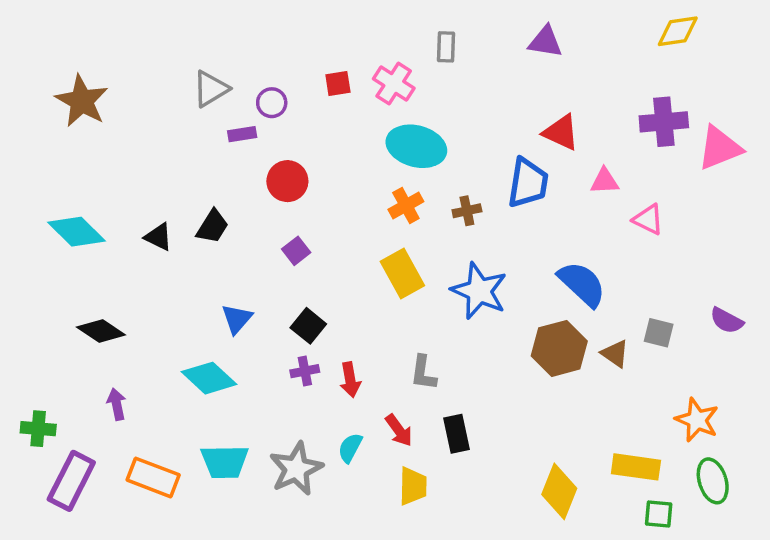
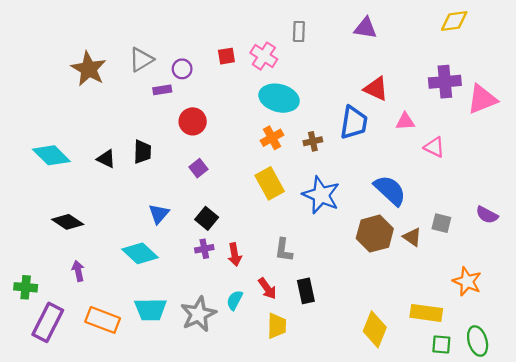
brown star: (82, 101) -> (89, 69), moved
black trapezoid: (212, 226) -> (142, 152), turned -30
green ellipse: (713, 481) -> (478, 341), moved

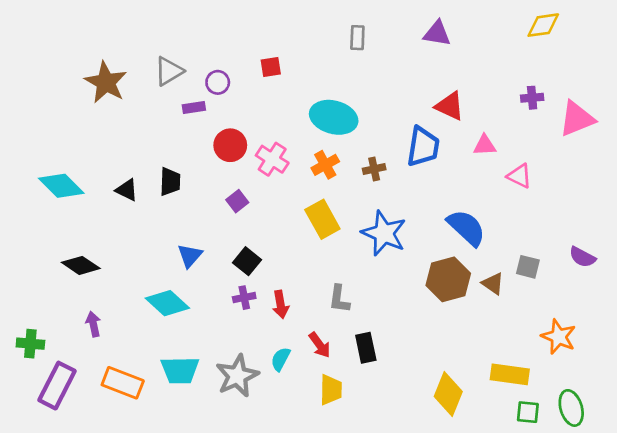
pink cross: (264, 56) -> (272, 159), moved
purple cross: (445, 82) -> (532, 98), size x0.6

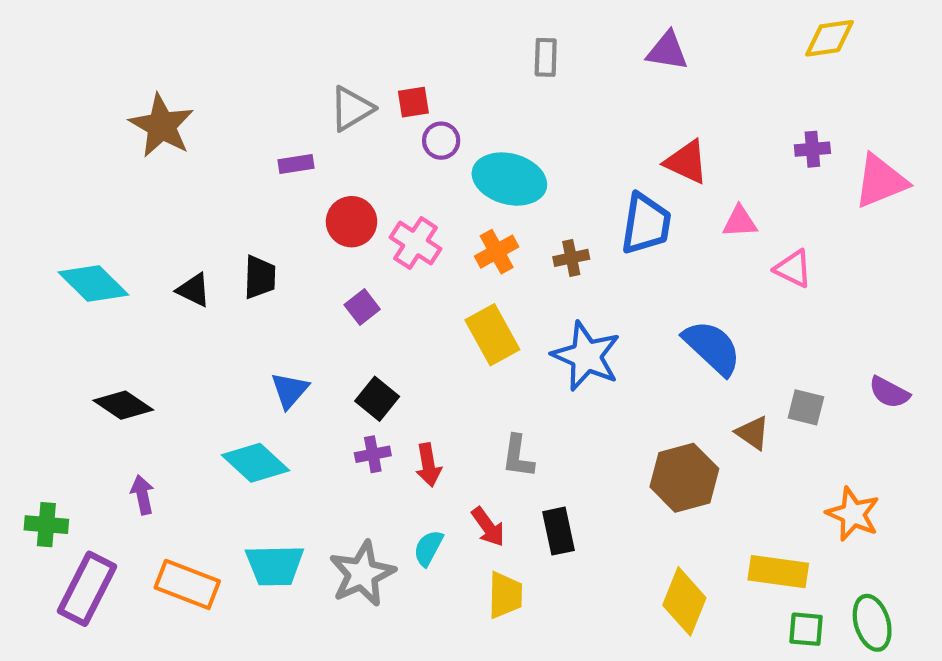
gray triangle: (169, 71) -> (352, 109), moved
purple circle: (218, 82) -> (441, 141), moved
brown hexagon: (448, 279) -> (684, 478), moved

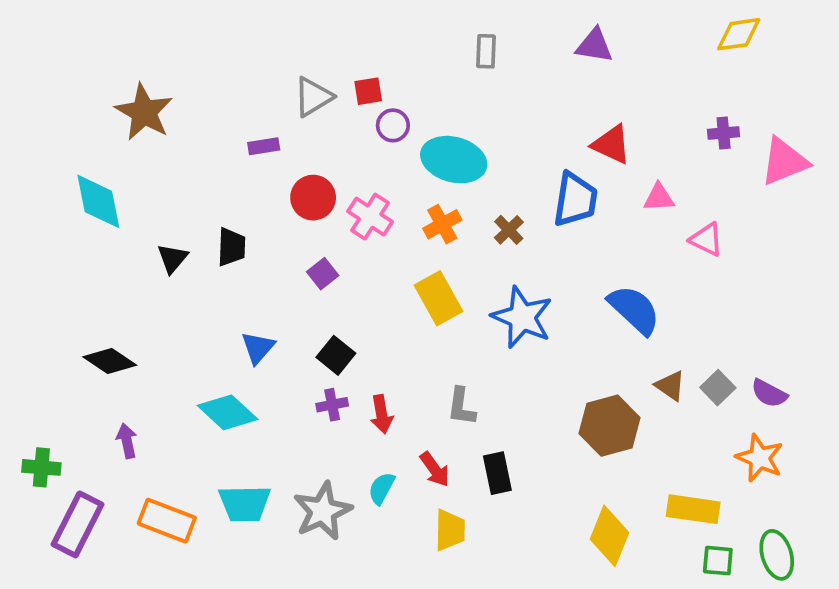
brown cross: (571, 258) -> (509, 230), turned -32
cyan diamond: (93, 284) -> (98, 201), moved, turned 34
black triangle: (194, 290) -> (172, 258), turned 44
purple semicircle: (889, 392) -> (769, 393), moved
gray square: (806, 407) -> (718, 388), moved, turned 32

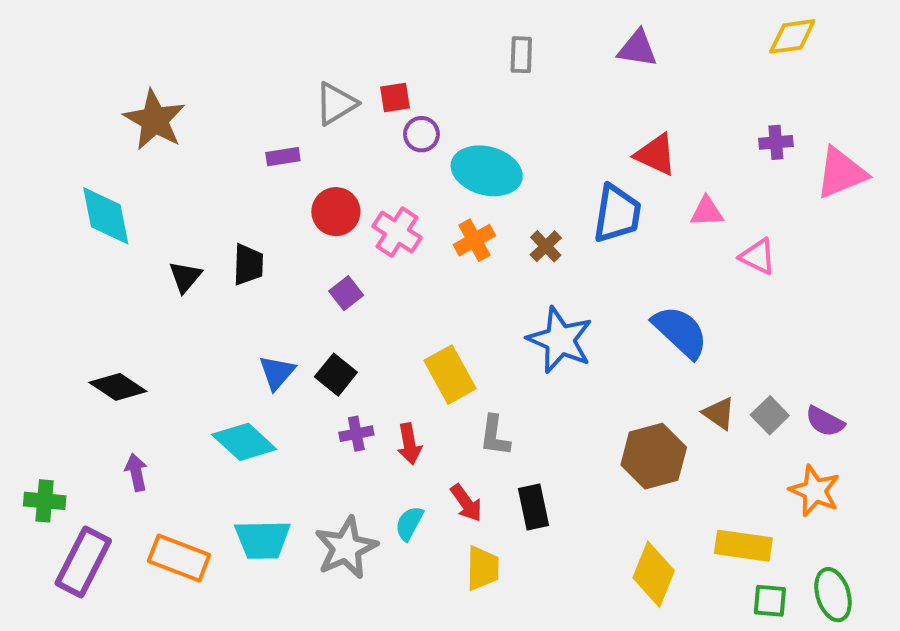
yellow rectangle: (439, 298) -> (450, 375), moved
black square: (336, 355) -> (336, 375), moved

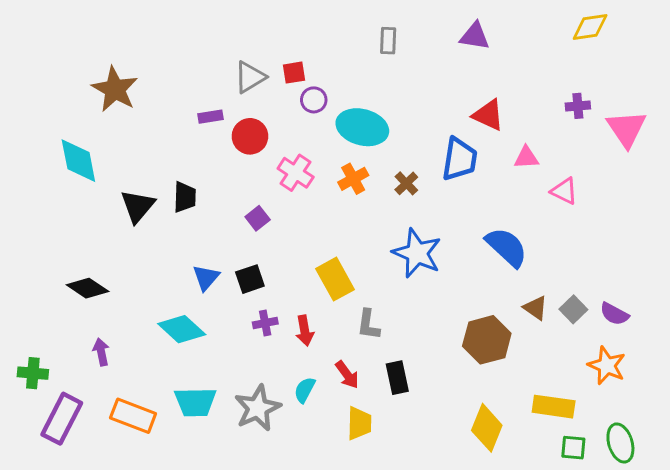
pink triangle: (841, 173) -> (626, 129), turned -42
red circle: (336, 212) -> (250, 136), moved
black triangle: (185, 277) -> (138, 206), size x1.4
black square: (336, 375) -> (250, 279), turned 32

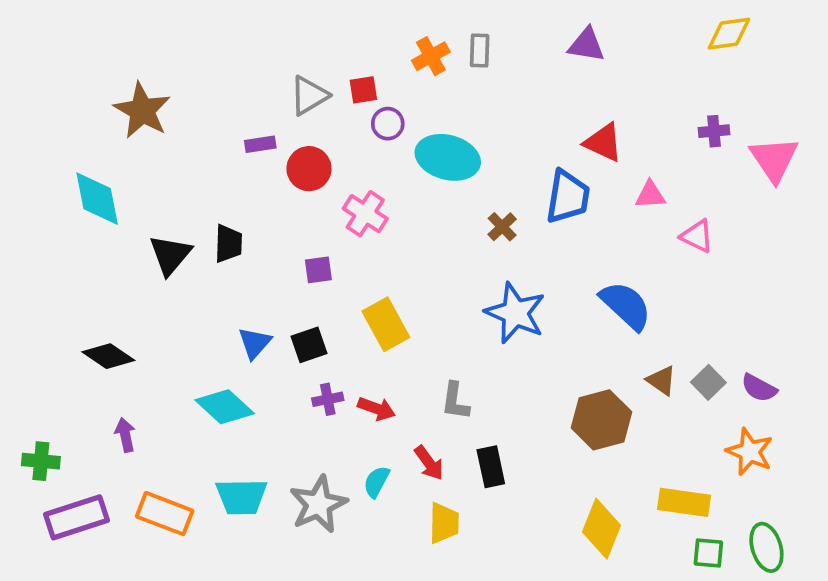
orange cross: (353, 179) -> (431, 56), moved
purple square: (258, 218) -> (318, 270), turned 30
yellow rectangle: (335, 279) -> (386, 324), moved
red arrow: (305, 331) -> (377, 409), turned -60
purple rectangle: (62, 419) -> (77, 517), turned 45

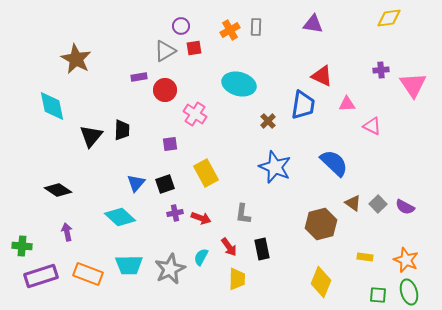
purple circle: (388, 124) -> (181, 26), moved
orange star: (750, 452) -> (406, 260), moved
yellow rectangle: (684, 502) -> (365, 257), moved, size x0.6

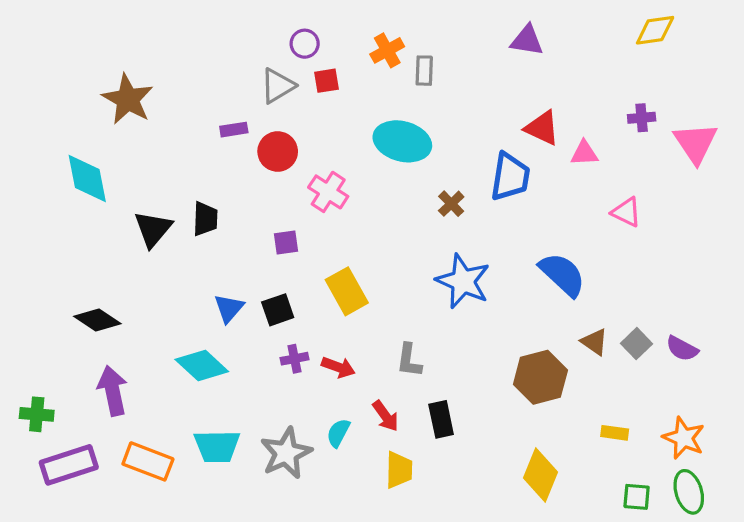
gray rectangle: (256, 27) -> (424, 71), moved
pink triangle: (347, 104) -> (584, 153), moved
purple arrow: (67, 232) -> (113, 391), size x1.6

